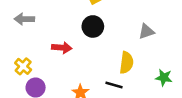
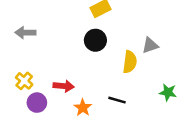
red arrow: (62, 48) -> (64, 86), moved
yellow semicircle: (126, 63) -> (130, 62), moved

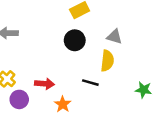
gray triangle: (150, 45) -> (115, 37), moved, turned 35
black line: (117, 100) -> (90, 83), moved

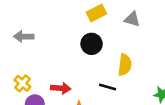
gray triangle: (115, 37) -> (132, 19), moved

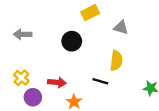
gray triangle: (132, 19) -> (121, 27), moved
black circle: (92, 44) -> (72, 41), moved

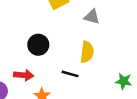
black circle: (72, 41) -> (38, 45), moved

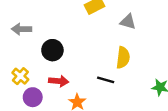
black circle: (38, 45) -> (52, 50), moved

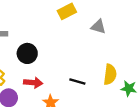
yellow semicircle: (123, 58) -> (110, 74), moved

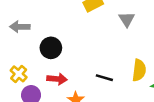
gray triangle: (98, 27) -> (127, 19), turned 42

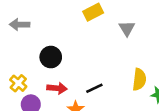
gray arrow: (20, 27) -> (20, 25), moved
black line: (104, 78) -> (94, 88), moved, turned -42

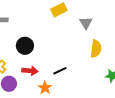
yellow semicircle: (139, 79) -> (96, 49), moved

